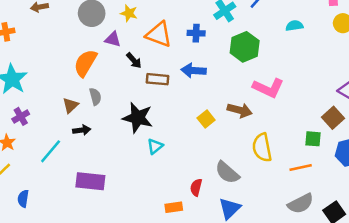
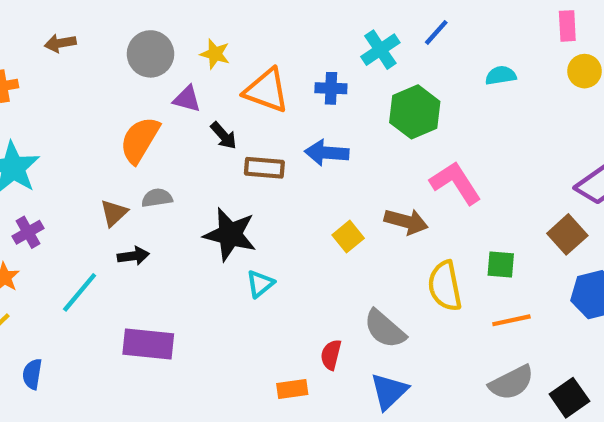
pink L-shape: (268, 88) -> (456, 183), turned -148
gray semicircle: (95, 97) -> (157, 198), turned -84
green square: (313, 139) -> (501, 264), moved

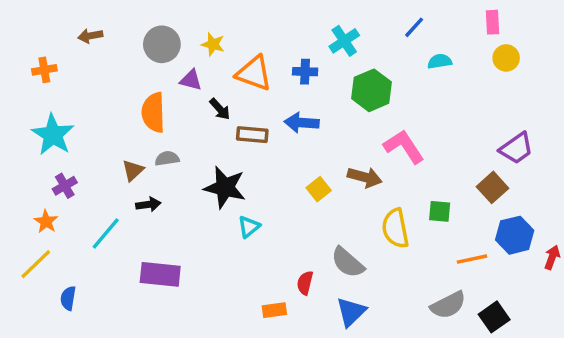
blue line: (436, 32) -> (414, 27), moved
orange semicircle: (140, 140) -> (153, 112), turned -33
orange line: (511, 320) -> (472, 259), moved

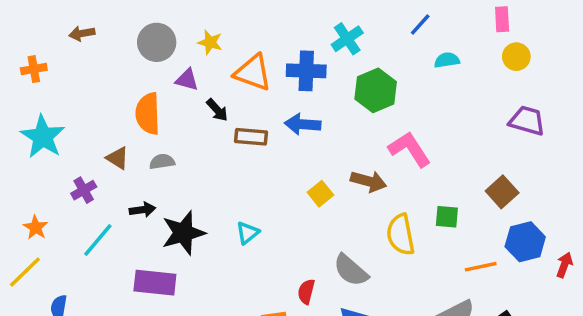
blue cross: (305, 72) -> (306, 71), size x1.5
purple trapezoid: (516, 148) -> (527, 121), moved, turned -129
brown triangle: (133, 170) -> (118, 158), moved, turned -45
purple cross: (65, 186) -> (84, 190), moved
black star: (225, 187) -> (183, 233), moved, turned -30

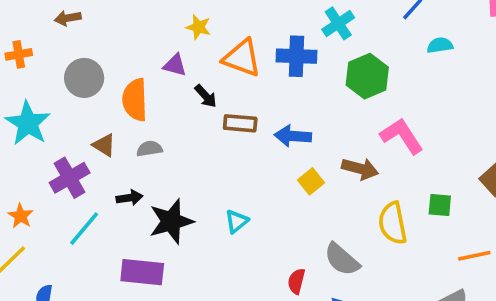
gray circle: (157, 42) -> (84, 78), moved
blue arrow: (303, 124) -> (293, 136), moved
purple cross: (84, 190) -> (70, 178), size x1.5

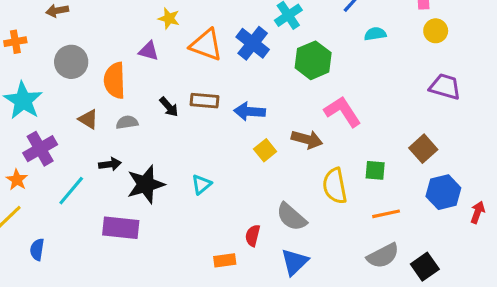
blue cross: (296, 56) -> (253, 43), turned 36
black arrow: (206, 96) -> (169, 107), moved
purple cross: (70, 178) -> (40, 149), moved
orange line: (474, 256) -> (386, 214), moved

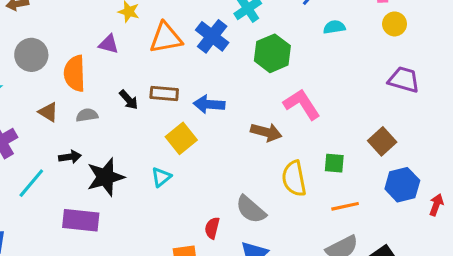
orange triangle: (206, 45) -> (166, 38), turned -30
yellow square: (265, 150) -> (181, 138), moved, size x1.4

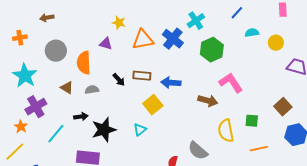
yellow circle: (395, 24) -> (276, 43), moved

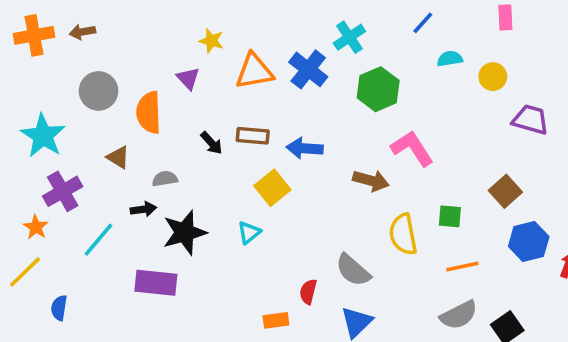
orange cross: (20, 38) -> (34, 35), moved, size x1.5
purple triangle: (106, 44) -> (188, 78), turned 32
gray semicircle: (92, 90) -> (165, 179), moved

